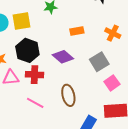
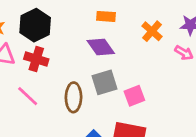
purple diamond: (63, 57) -> (101, 47), moved
gray square: (99, 62) -> (104, 82), moved

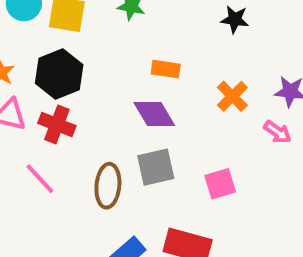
pink square: (134, 96) -> (220, 184), moved

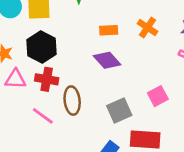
orange cross: (232, 96) -> (148, 28), moved
gray square: (156, 167) -> (119, 111), moved
brown ellipse: (108, 186) -> (72, 101), moved

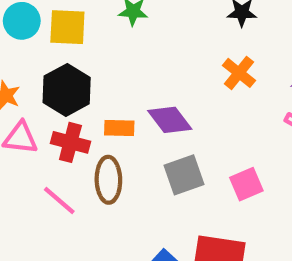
orange rectangle: (109, 30) -> (119, 128), moved
gray square: (119, 111) -> (184, 175), moved

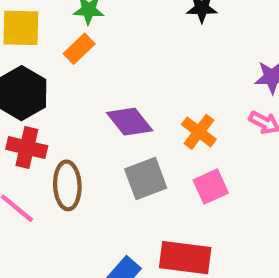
orange cross: (239, 73) -> (199, 132), moved
orange rectangle: (119, 128) -> (79, 49), moved, turned -44

